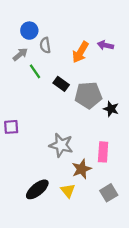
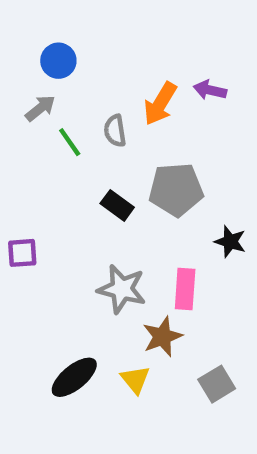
gray semicircle: (45, 45) -> (115, 131), moved
black rectangle: (61, 84) -> (117, 205), moved
black star: (111, 109) -> (230, 242), moved
pink rectangle: (103, 152) -> (185, 289), moved

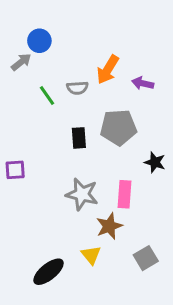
purple arrow: (210, 90) -> (143, 83), moved
gray arrow: (40, 108) -> (21, 62), moved
gray semicircle: (115, 131) -> (77, 88), turned -85
black rectangle: (117, 205) -> (79, 138), turned 50
black ellipse: (74, 377) -> (49, 272), moved

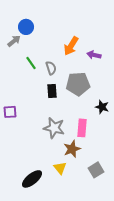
gray semicircle: (77, 88) -> (51, 68), moved, turned -104

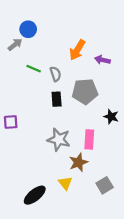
green line: (31, 63) -> (34, 69), turned -32

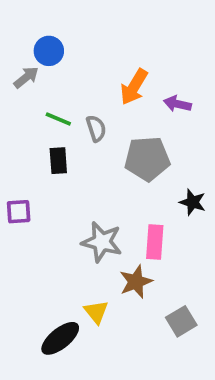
black rectangle: (57, 99) -> (58, 161), moved
yellow triangle: (65, 183) -> (96, 312), moved

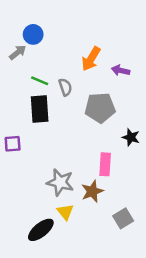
black rectangle: (58, 161) -> (40, 109), size x1.5
gray star: (102, 242) -> (60, 182), moved

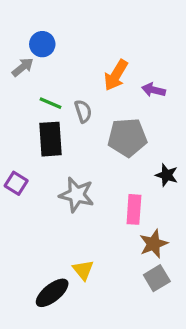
purple square: (13, 144) -> (16, 183), turned 36
gray star: (60, 182) -> (77, 195), moved
brown star: (92, 191) -> (154, 244), moved

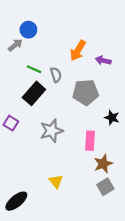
black rectangle: (50, 139) -> (34, 93), turned 45
gray star: (77, 195) -> (52, 131), turned -30
black ellipse: (52, 293) -> (16, 201), moved

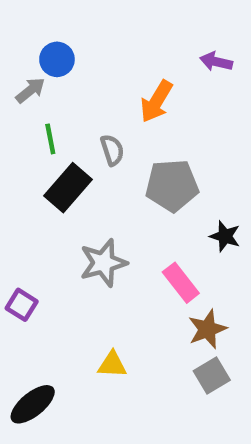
purple arrow: (103, 60) -> (216, 62), moved
green line: (34, 69) -> (50, 139), moved, turned 56
purple square: (11, 123) -> (22, 305), moved
pink rectangle: (90, 141) -> (181, 283), turned -42
yellow triangle: (56, 181) -> (112, 364), turned -48

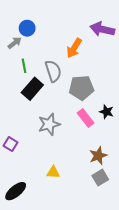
purple arrow: (216, 62) -> (102, 29), size x1.6
gray semicircle: (112, 150) -> (53, 71), size x1.5
pink rectangle: (181, 283) -> (86, 118), moved

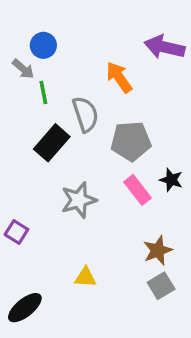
gray arrow: (15, 43) -> (23, 69), turned 80
orange arrow: (74, 48) -> (119, 77), turned 114
green line: (24, 66) -> (43, 92), moved

